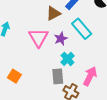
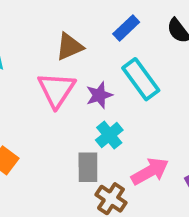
brown triangle: (53, 13) -> (69, 47), moved
pink arrow: (90, 76) -> (150, 171), turned 30

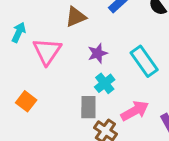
cyan rectangle: (141, 79) -> (144, 61), moved
pink triangle: (56, 90) -> (47, 51), moved

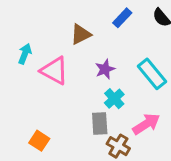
pink triangle: (47, 51) -> (54, 71), turned -32
orange square: (26, 101) -> (39, 141), moved

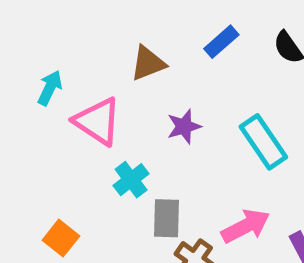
cyan cross: (114, 99) -> (131, 180), moved

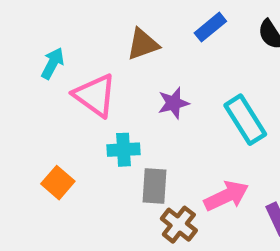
cyan cross: (131, 180) -> (123, 150), turned 32
orange square: (61, 238) -> (58, 183), moved

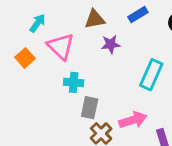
purple star: (174, 103) -> (111, 44), moved
cyan rectangle: (245, 120) -> (151, 75), turned 48
orange square: (58, 183) -> (25, 58), moved

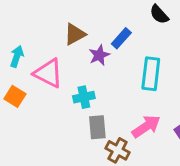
blue rectangle: (138, 15) -> (121, 38), moved
cyan cross: (74, 82) -> (84, 97), moved

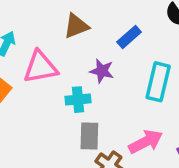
purple star: (99, 55) -> (102, 71), moved, turned 30
pink triangle: (48, 73) -> (40, 67), turned -44

